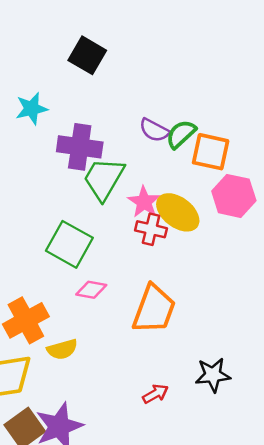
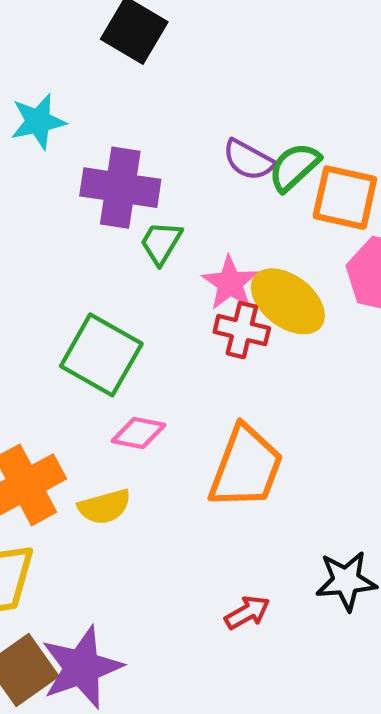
green trapezoid: (104, 179) -> (161, 243), size x0.6
yellow semicircle: (62, 349) -> (104, 507), moved

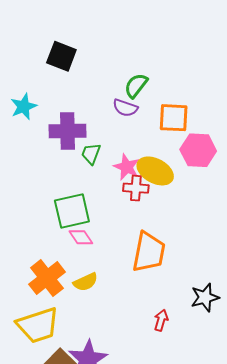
green semicircle: (294, 167) -> (136, 86), moved
green square: (101, 355) -> (72, 211), turned -33
pink diamond: (139, 433) -> (81, 237), moved, turned 55
red arrow: (247, 613) -> (161, 320), turned -35

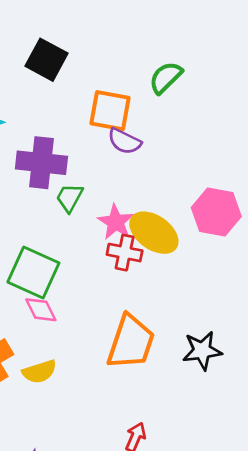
green semicircle: (136, 86) -> (166, 78), moved
orange square: (174, 118) -> (110, 111), moved
green square: (72, 211) -> (33, 272), turned 30
black star: (205, 297) -> (202, 351), moved

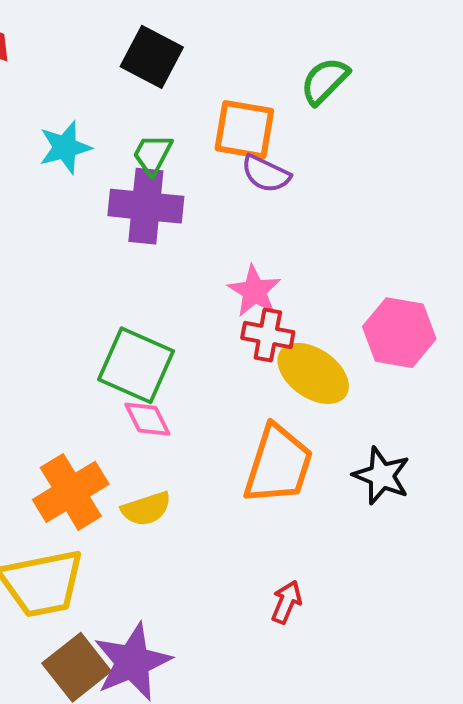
green trapezoid: (69, 198) -> (153, 154), moved
pink hexagon: (216, 212) -> (399, 333), moved
yellow ellipse: (154, 233) -> (313, 373), moved
black star: (202, 351) -> (382, 476), turned 30

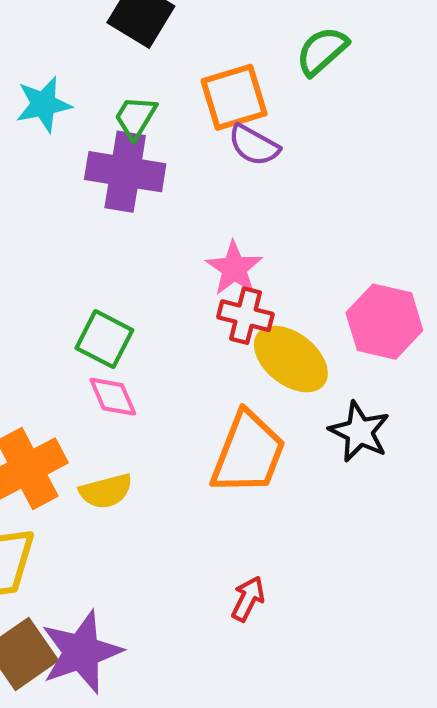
orange square: (244, 130) -> (234, 97), turned -30
green square: (136, 365) -> (104, 339), size x0.7
black star: (382, 476) -> (359, 432), moved

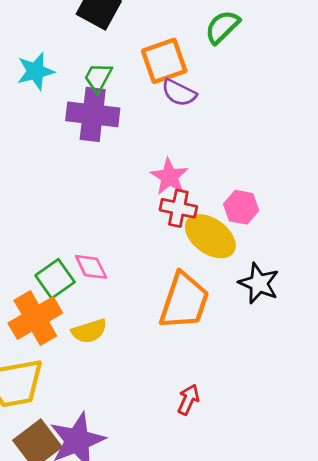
pink hexagon: (384, 322) -> (241, 207), moved, size x0.7
green square: (104, 339) -> (55, 279), moved, turned 30

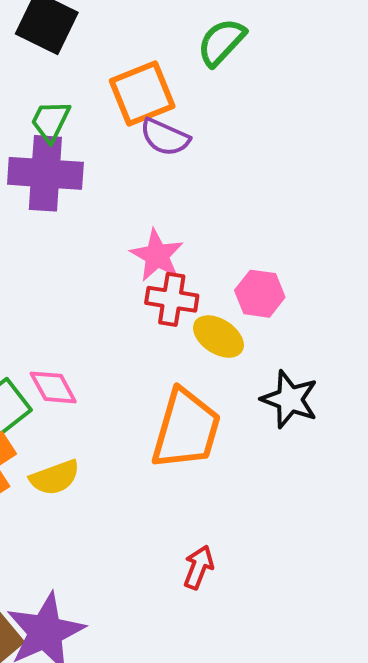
yellow ellipse: (210, 236) -> (218, 337), size x0.7

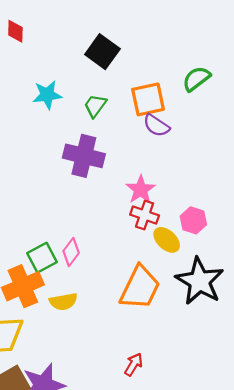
purple cross: (45, 173) -> (84, 156), moved
pink diamond: (53, 387) -> (71, 252), turned 56
black star: (290, 399) -> (200, 281), size x1.5

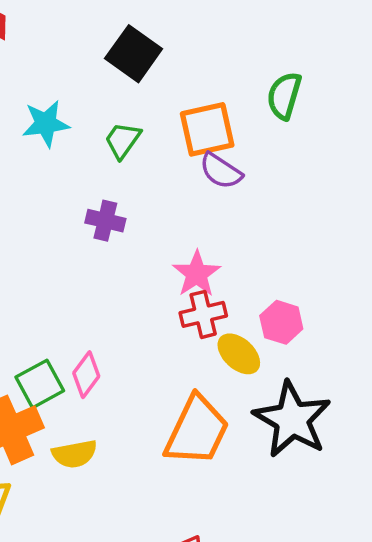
green semicircle: (196, 79) -> (284, 96), turned -36
purple cross: (84, 156) -> (105, 221), size x0.6
red cross: (145, 215) -> (203, 314), turned -32

